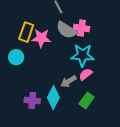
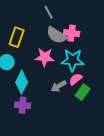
pink star: (41, 38) -> (45, 57), moved
cyan diamond: (53, 97) -> (22, 82), moved
green rectangle: (87, 100) -> (83, 92), moved

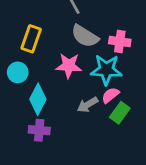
pink cross: (72, 33) -> (120, 41), moved

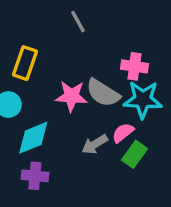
gray semicircle: (85, 36) -> (103, 93), moved
cyan star: (106, 70) -> (143, 100), moved
cyan diamond: (38, 99) -> (33, 138), turned 40

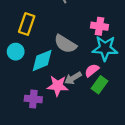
gray semicircle: (103, 93) -> (65, 44), moved
pink star: (71, 96) -> (58, 86), moved
cyan diamond: (33, 138) -> (42, 60), moved

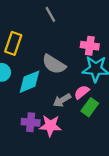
pink star: (58, 86) -> (50, 126), moved
purple cross: (33, 99) -> (31, 122), moved

